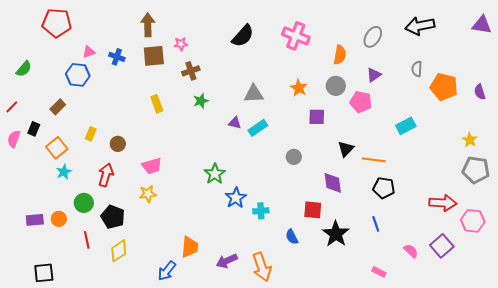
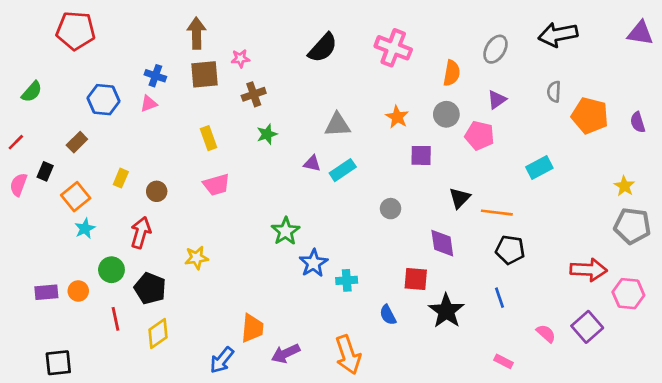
pink triangle: (89, 52) -> (149, 104), moved
pink trapezoid: (152, 166) -> (216, 185), moved
purple arrow: (227, 261) -> (286, 353), moved

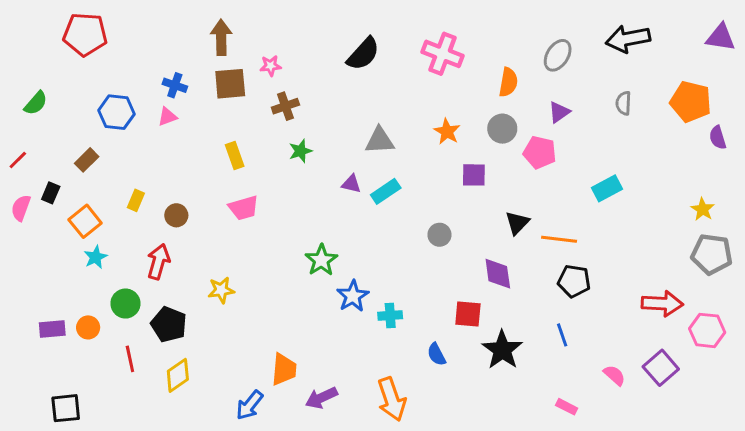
orange pentagon: (590, 116) -> (691, 102), moved

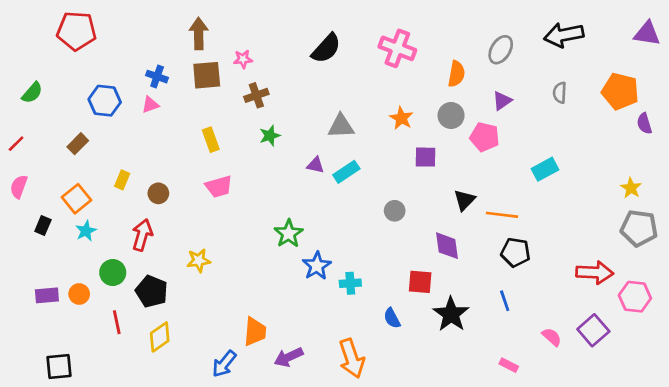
black rectangle: (51, 193) -> (43, 226), moved

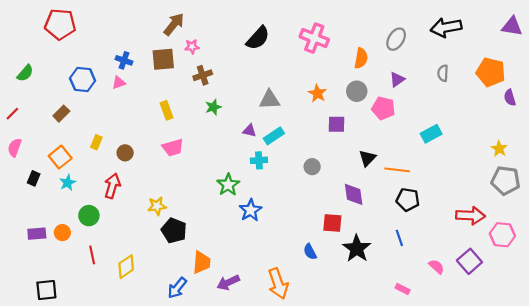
brown arrow: (199, 34) -> (174, 24), moved, turned 40
cyan cross: (350, 283) -> (259, 160), moved
black pentagon: (152, 291) -> (174, 230), moved

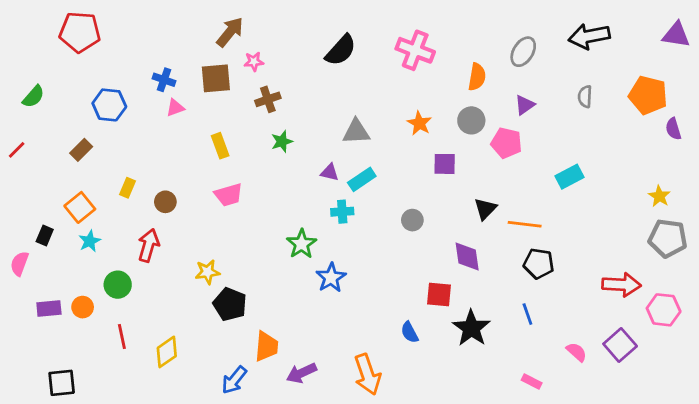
pink triangle: (119, 83) -> (175, 108), moved
pink semicircle: (15, 148) -> (19, 264), moved

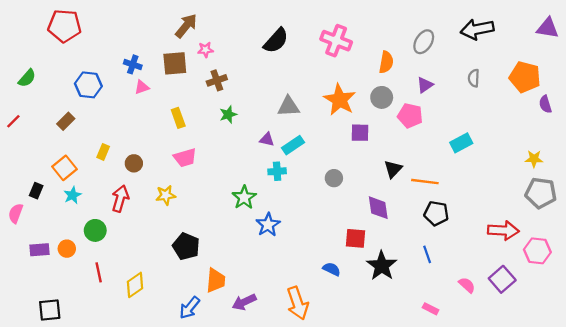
orange star: (419, 123) -> (340, 100), size x1.6
yellow star: (659, 196) -> (534, 159), turned -30
yellow star: (207, 272) -> (166, 195), moved
blue semicircle: (410, 332) -> (332, 269), turned 144

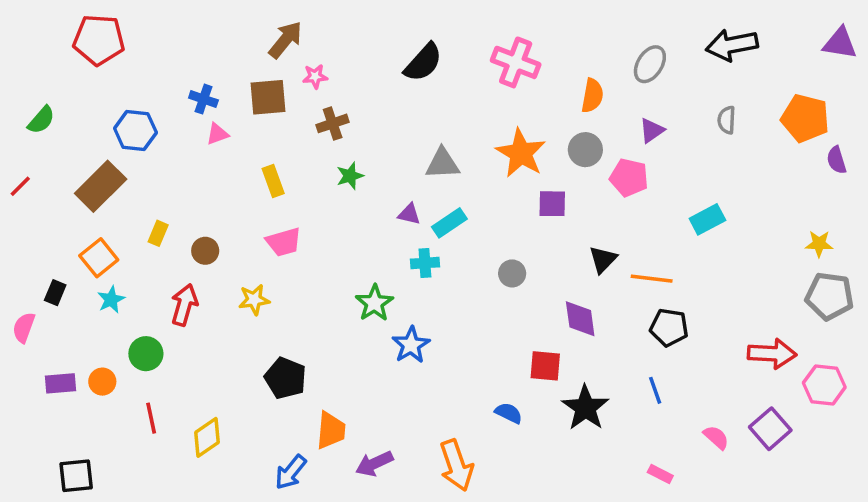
brown rectangle: (66, 121) -> (101, 186), size x1.8

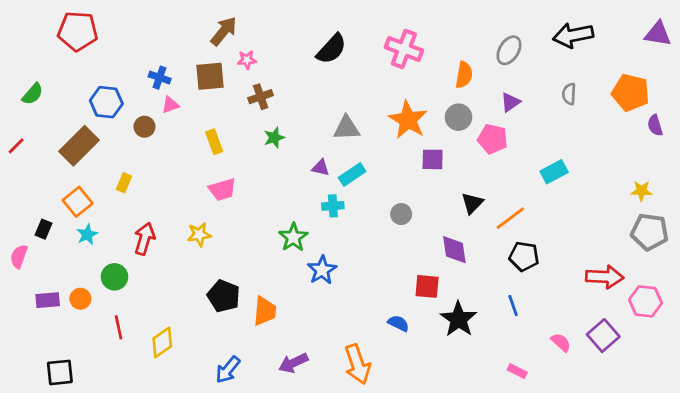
brown circle: (205, 251) -> (145, 127), moved
orange line: (652, 279) -> (510, 218), turned -44
orange trapezoid: (331, 430) -> (265, 311), moved

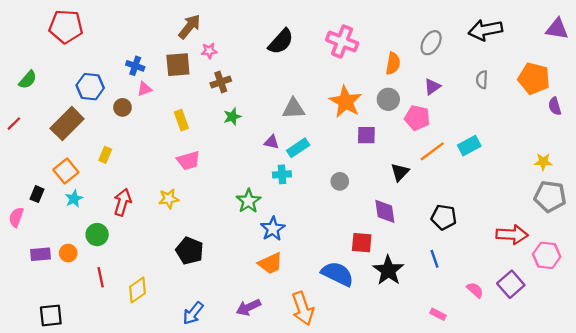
orange line: (510, 218) -> (432, 151), moved
orange trapezoid: (265, 311) -> (270, 263), moved, turned 60
blue semicircle: (398, 323) -> (337, 274), size x1.8

